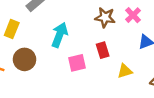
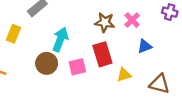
red rectangle: (103, 50) -> (102, 54), size x1.5
brown circle: (25, 59) -> (47, 63), moved

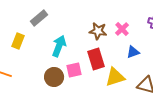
brown circle: (47, 63) -> (54, 77), moved
yellow triangle: (124, 75) -> (115, 77), size x1.5

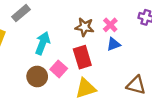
blue triangle: (133, 52) -> (114, 44), moved
pink square: (74, 70) -> (59, 69), turned -35
yellow triangle: (115, 77) -> (86, 88), moved

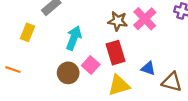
pink cross: (110, 25) -> (145, 19), size x1.5
blue triangle: (114, 44) -> (148, 68), moved, turned 40

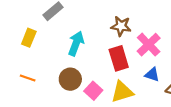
pink cross: (145, 19) -> (149, 45), moved
pink square: (91, 65) -> (93, 91), moved
orange line: (13, 70) -> (28, 78), moved

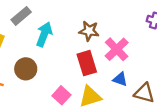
cyan arrow: (76, 43) -> (44, 34), moved
brown circle: (70, 79) -> (26, 69), moved

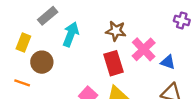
brown circle: (26, 69) -> (42, 62), moved
blue triangle: (120, 79) -> (168, 62), moved

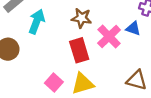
blue triangle: (168, 62) -> (133, 28), moved

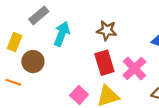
pink cross: (109, 37) -> (134, 68), moved

